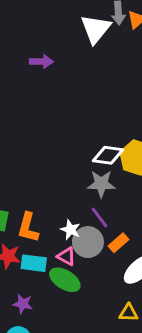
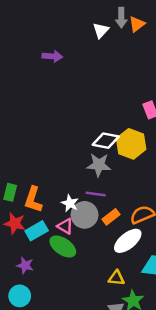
white triangle: (96, 29) -> (101, 30), size x0.6
purple line: (99, 217) -> (96, 194), turned -48
cyan rectangle: (34, 263) -> (37, 231), turned -40

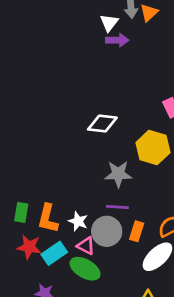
purple arrow: (52, 56) -> (117, 40), moved
white diamond: (106, 141) -> (102, 124), moved
white star: (70, 203) -> (78, 221), moved
orange rectangle: (111, 217) -> (137, 231), turned -30

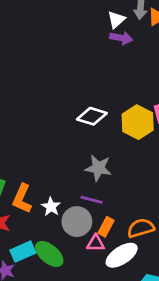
yellow hexagon: (153, 148) -> (138, 122), moved
pink triangle: (86, 246) -> (96, 243), moved, turned -36
cyan rectangle: (54, 253) -> (23, 252), moved

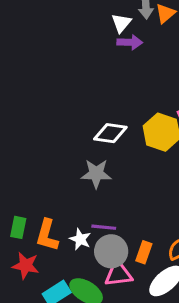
gray star: (98, 168) -> (96, 174), moved
purple line: (92, 200) -> (104, 227), moved
pink triangle: (96, 243) -> (118, 274), moved, size x1.4

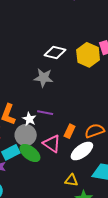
gray circle: (111, 251) -> (26, 135), moved
pink triangle: (118, 274) -> (52, 144), turned 36

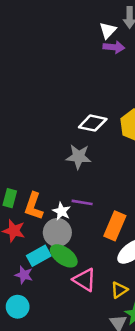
orange rectangle: (70, 131) -> (115, 226), size x1.5
pink triangle: (52, 144) -> (85, 280), moved
yellow triangle: (71, 180) -> (119, 290), turned -40

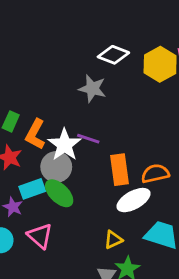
white star: (62, 211) -> (64, 145), size x1.6
orange rectangle: (115, 226) -> (120, 170), turned -40
pink triangle: (85, 280) -> (40, 236), moved

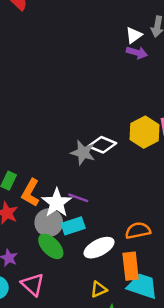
white diamond: (113, 55) -> (102, 145), moved
orange rectangle: (120, 170) -> (131, 266), moved
cyan rectangle: (32, 189) -> (73, 226), moved
white ellipse: (134, 200) -> (99, 248), moved

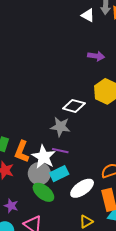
white triangle: (134, 35) -> (88, 15), turned -48
purple arrow: (137, 53) -> (96, 56), moved
gray star: (83, 153) -> (60, 127), moved

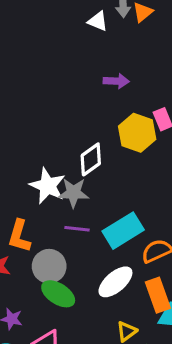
white diamond: (74, 106) -> (91, 159), turned -45
white star: (44, 157) -> (48, 186), moved
cyan rectangle: (59, 174) -> (123, 231), moved, size x1.4

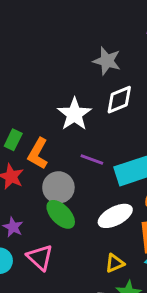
gray star: (74, 193) -> (107, 61), moved

